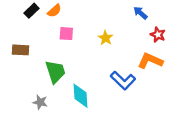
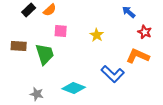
green trapezoid: (55, 72) -> (45, 54), moved
cyan diamond: (80, 96) -> (74, 88), turned -65

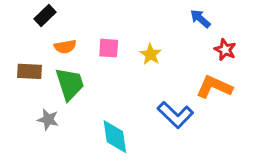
orange semicircle: (50, 10) -> (65, 47), moved, turned 32
pink square: (61, 31) -> (109, 48), moved
cyan diamond: (74, 88) -> (115, 137), turned 60
gray star: (37, 94) -> (48, 120), moved

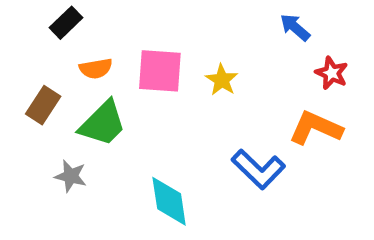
pink square: (109, 48) -> (160, 71), size x1.5
brown rectangle: (29, 71) -> (43, 105), turned -60
green trapezoid: (70, 84) -> (103, 123), turned 63

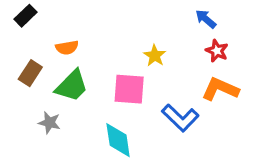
black rectangle: (66, 23) -> (26, 16), moved
pink square: (160, 71) -> (129, 89), moved
red star: (332, 73) -> (217, 51), moved

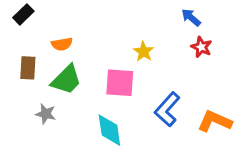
brown rectangle: (30, 73) -> (28, 68), turned -30
orange L-shape: (220, 89) -> (215, 121), moved
blue L-shape: (180, 118) -> (167, 109), turned 88

